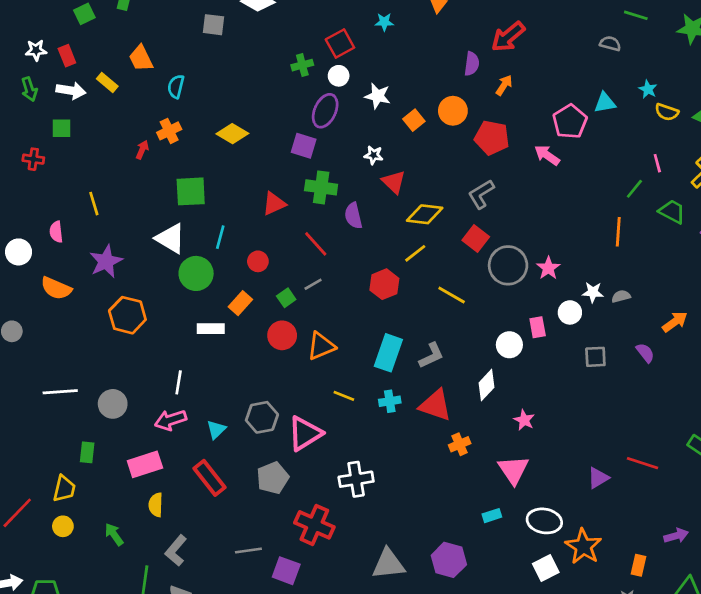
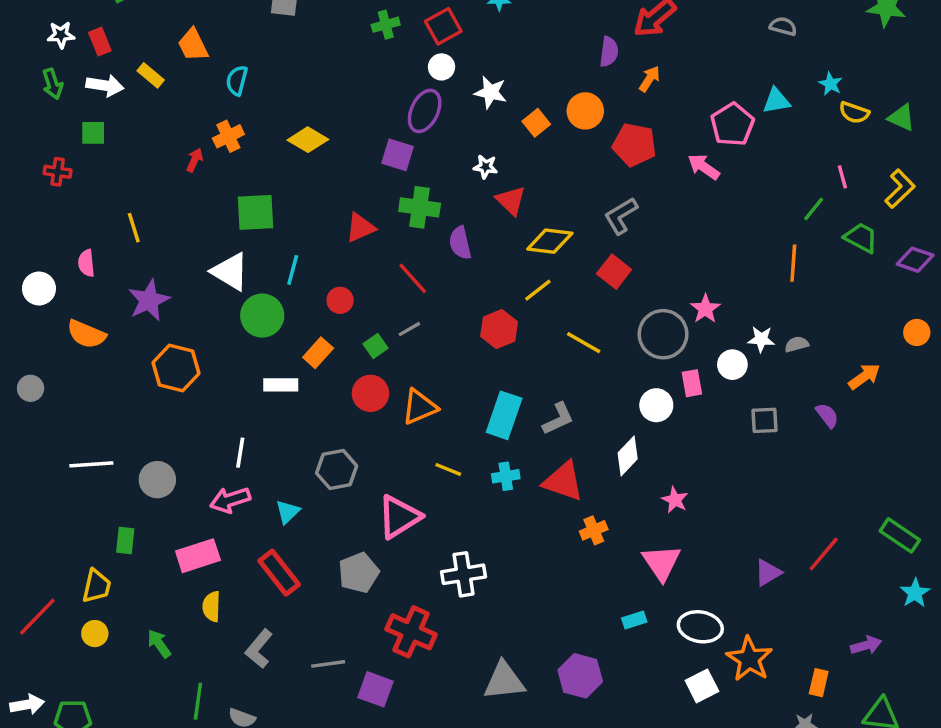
green cross: (302, 65) -> (386, 25), moved
gray circle: (508, 265) -> (663, 334), moved
gray hexagon: (262, 417) -> (337, 469), moved
red line: (643, 463) -> (824, 554), turned -68
gray L-shape: (176, 550) -> (259, 649), moved

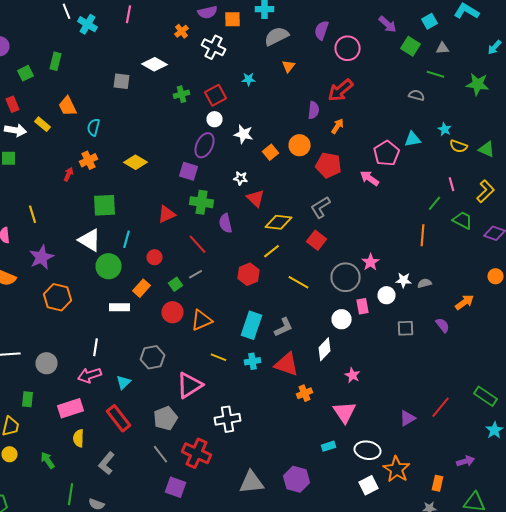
gray line: (328, 664) -> (160, 454), moved, turned 60

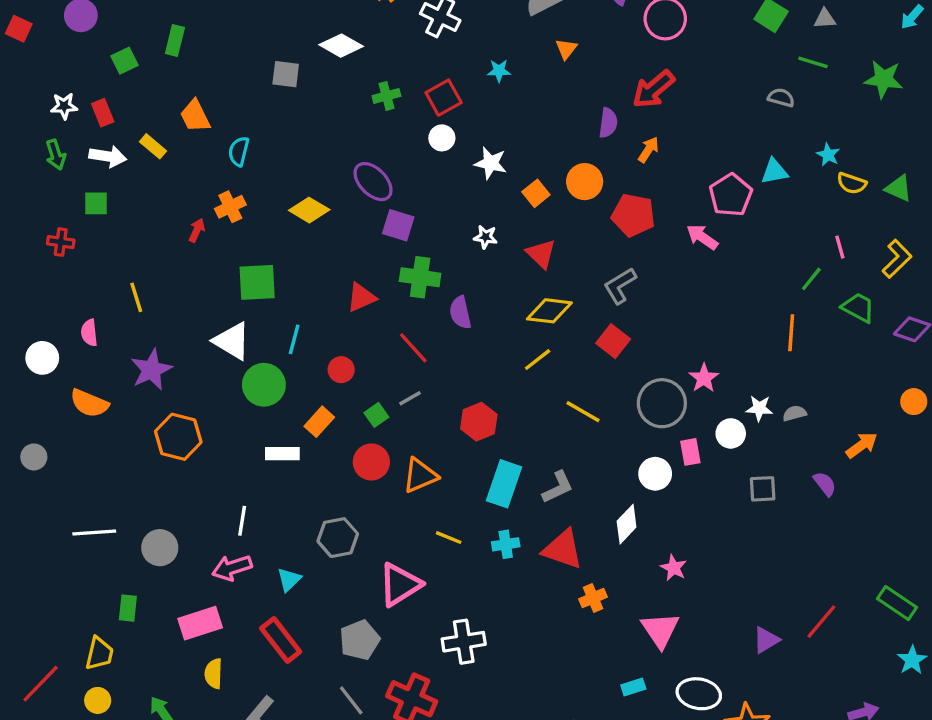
purple ellipse: (204, 145) -> (373, 182), moved, turned -70
red triangle: (256, 198) -> (541, 254), moved
red hexagon: (248, 274) -> (479, 422), moved

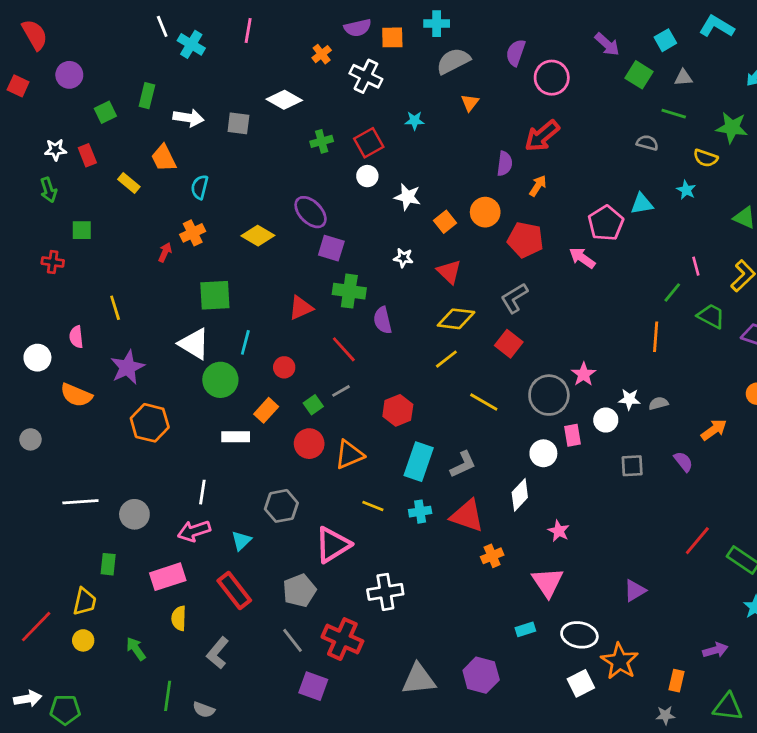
white arrow: (108, 156) -> (189, 118), moved
yellow semicircle: (852, 183) -> (706, 158), moved
red line: (821, 622) -> (697, 541), moved

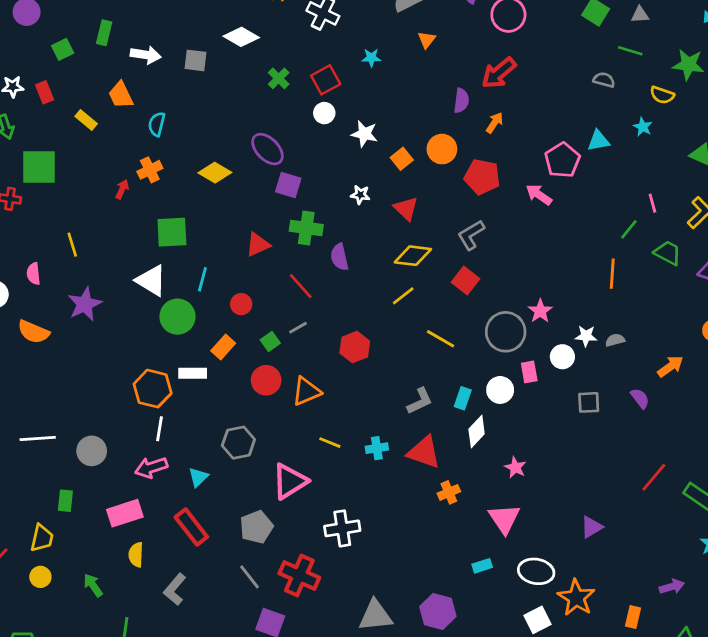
green cross: (322, 141) -> (279, 78), turned -30
green square: (82, 230) -> (39, 167), size x1.8
orange hexagon: (150, 423) -> (153, 389), moved
cyan rectangle: (419, 462) -> (463, 398), moved, size x0.6

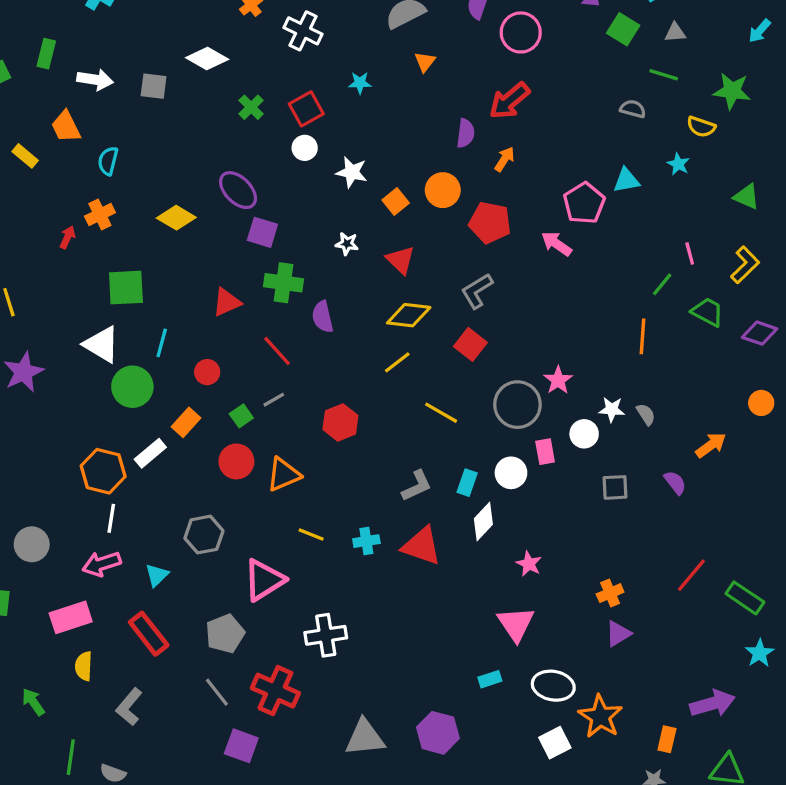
gray semicircle: (615, 340) -> (646, 414), turned 72
white rectangle: (193, 373) -> (150, 453), turned -40
orange cross: (449, 492) -> (610, 593), moved
purple arrow: (672, 587) -> (712, 704), size x1.5

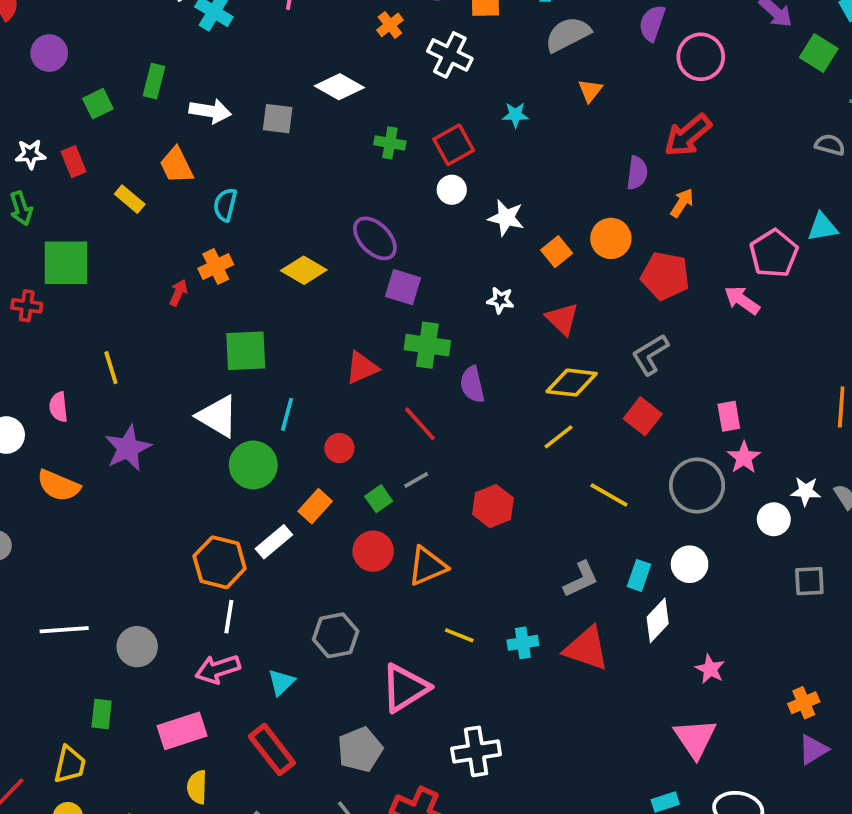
green cross: (251, 107) -> (390, 143), turned -35
pink rectangle: (545, 452) -> (729, 416), moved

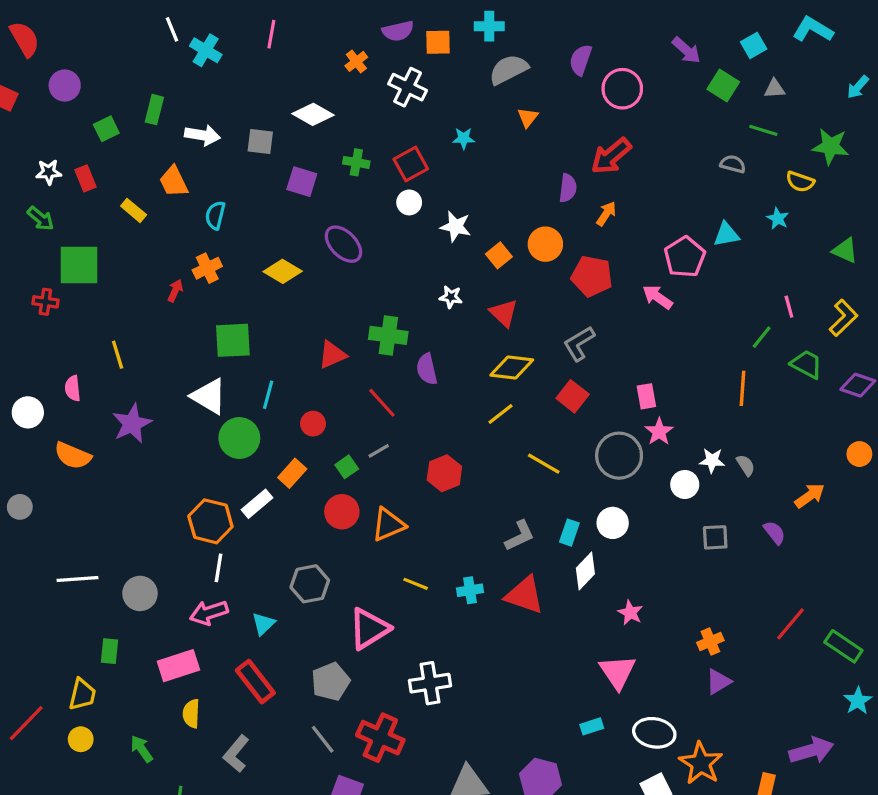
green arrow: (21, 208) -> (41, 218), turned -32
purple square: (403, 287) -> (302, 182), moved

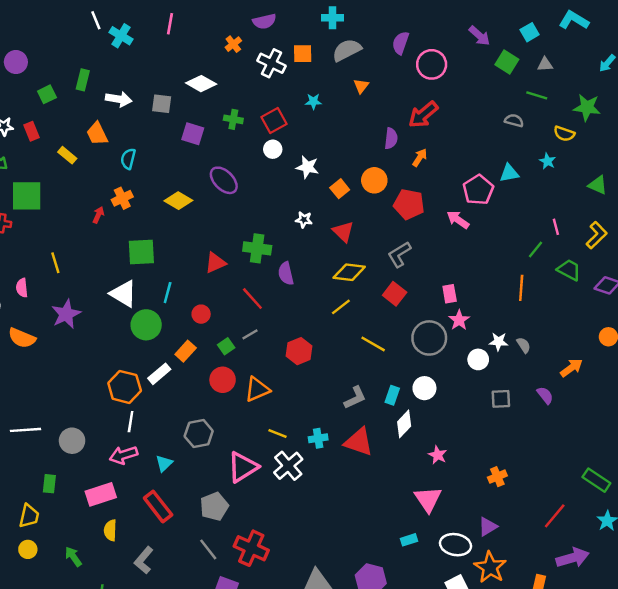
orange square: (438, 42) -> (303, 54), moved
red line: (791, 624) -> (555, 516), moved
purple triangle: (718, 682) -> (488, 527), moved
white cross: (430, 683) -> (288, 466), moved, turned -32

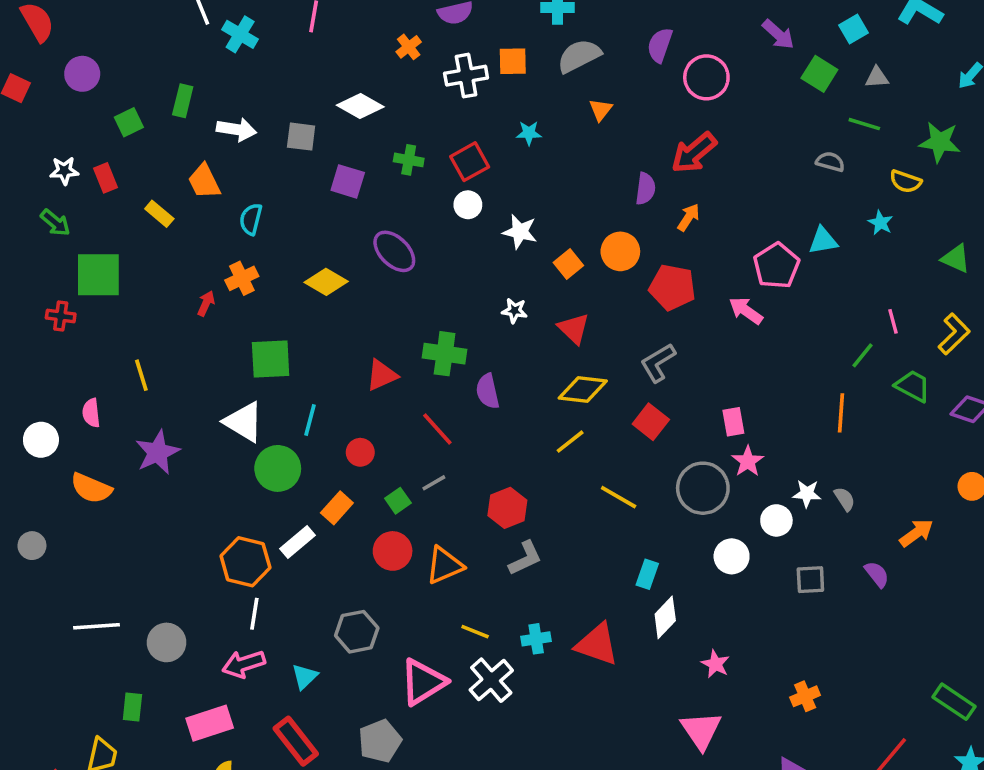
white cross: (272, 63) -> (466, 76), turned -36
white circle: (424, 388) -> (732, 556), moved
gray L-shape: (355, 398) -> (525, 558), moved

